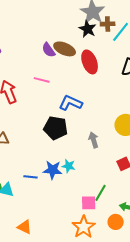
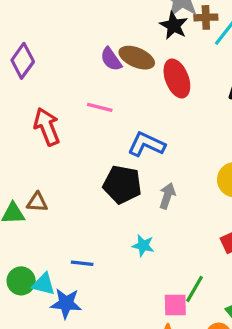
gray arrow: (94, 140) -> (167, 196), moved, turned 35
blue star: (53, 170) -> (66, 303), moved

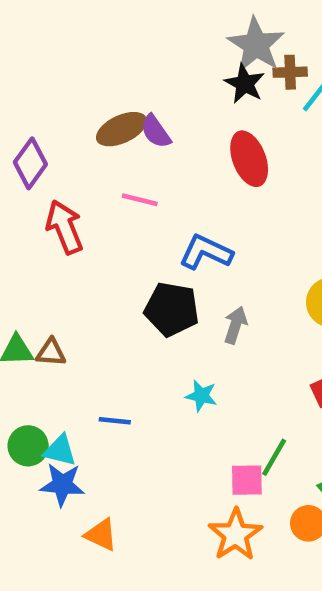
brown ellipse: (137, 58) -> (122, 129), moved, turned -48
purple diamond: (23, 61) -> (30, 163), moved
brown triangle: (37, 202) -> (51, 352), moved
blue star: (66, 303) -> (62, 485), moved

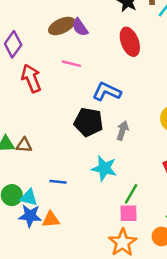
cyan star: (201, 396) -> (104, 168), size x1.5
green line: (274, 457) -> (131, 194), moved
orange triangle: (101, 535) -> (51, 219), moved, turned -30

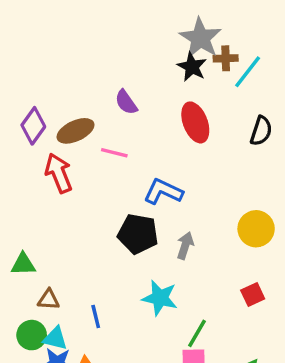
brown ellipse: (62, 26) -> (75, 131), moved
brown triangle: (24, 145) -> (48, 300), moved
blue line: (58, 182) -> (96, 316), turned 70

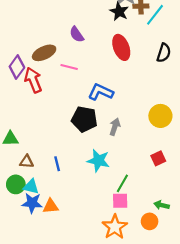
purple diamond: (33, 126) -> (17, 67), moved
blue line: (96, 316) -> (57, 164), moved

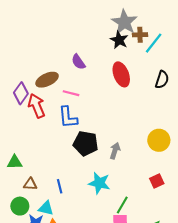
blue L-shape: (101, 92) -> (68, 117), moved, turned -120
cyan triangle: (31, 187) -> (46, 208), moved

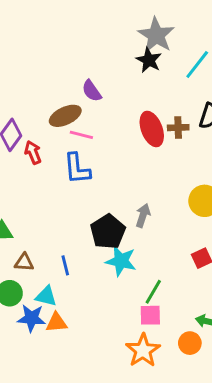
brown cross: (140, 35) -> (178, 128), moved
red ellipse: (121, 74) -> (152, 129), moved
brown ellipse: (47, 80) -> (65, 116), moved
red arrow: (37, 106) -> (33, 152), size x0.7
black pentagon: (86, 143) -> (108, 232), moved, turned 30

